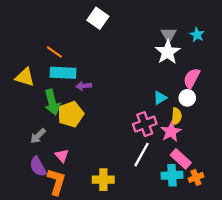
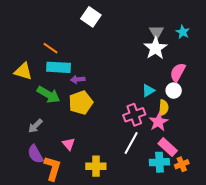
green arrow: (52, 102) -> (48, 95), turned -45
yellow pentagon: (71, 114) -> (81, 103), moved
pink triangle: (62, 156) -> (69, 144), moved

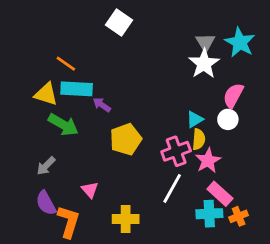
cyan star: (183, 32) -> (240, 42), size x1.6
yellow triangle: (23, 71) -> (46, 94), moved
purple arrow: (78, 79) -> (102, 105), turned 40
yellow pentagon: (81, 103) -> (126, 139), moved
yellow semicircle: (164, 108) -> (199, 139), moved

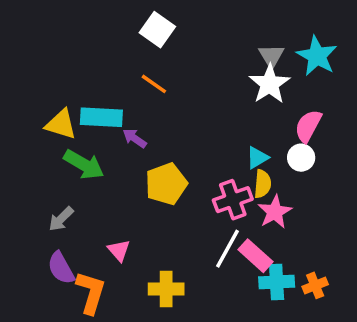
orange line: (66, 64) -> (154, 84), moved
pink rectangle: (220, 194) -> (256, 256), moved

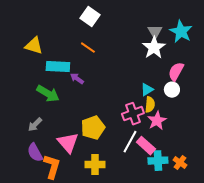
yellow triangle: (61, 124) -> (34, 46), moved
yellow pentagon: (166, 184) -> (93, 128), moved
pink triangle: (119, 250) -> (68, 143), size x1.6
orange cross: (315, 285) -> (180, 163), turned -32

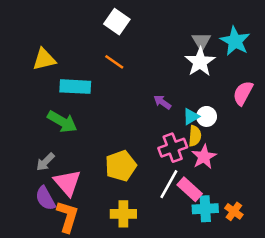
yellow triangle: (34, 46) -> (44, 59), turned -30
pink semicircle: (176, 72) -> (243, 93), moved
purple arrow: (77, 79) -> (162, 102), moved
white circle: (172, 90) -> (207, 116), moved
pink triangle: (68, 143) -> (67, 183), moved

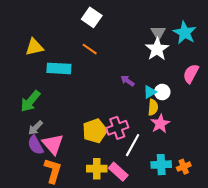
green arrow: (62, 122) -> (30, 101), moved, turned 100
pink cross: (173, 148) -> (117, 128), moved
pink rectangle: (190, 189) -> (118, 172), moved
purple semicircle: (45, 198) -> (35, 145), moved
orange cross: (234, 211) -> (184, 167), turned 32

